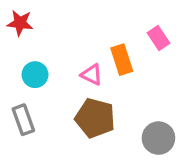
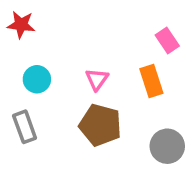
orange rectangle: (122, 60) -> (151, 81), moved
pink triangle: (92, 75) -> (97, 79), turned 40

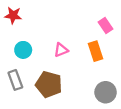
pink triangle: (97, 79) -> (61, 50), turned 32
brown pentagon: (100, 125) -> (49, 84), moved

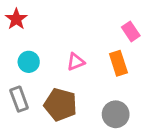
red star: (13, 15) -> (16, 19), turned 30
gray circle: (106, 92) -> (116, 114), moved

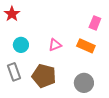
pink rectangle: (131, 31) -> (95, 23), turned 56
orange rectangle: (118, 63) -> (86, 46), turned -48

